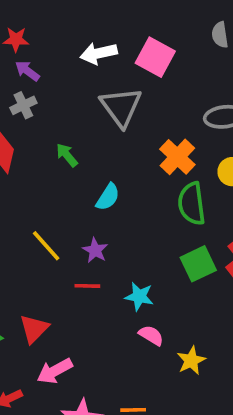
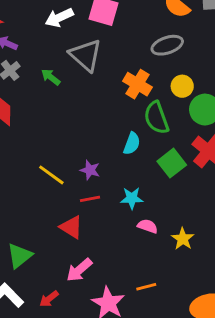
green arrow: (67, 155) -> (51, 77), moved
cyan semicircle: (108, 197) -> (132, 143), moved
red triangle: (34, 329) -> (71, 227), moved, turned -30

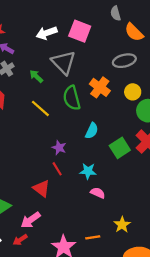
green semicircle: (156, 118) -> (72, 98), moved
yellow line: (51, 175) -> (40, 108), moved
red line: (90, 199) -> (57, 169), turned 64
yellow star: (183, 239) -> (122, 225), moved
pink arrow: (79, 270) -> (31, 220), moved

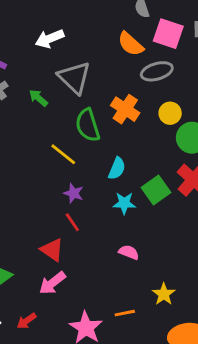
pink square: (80, 31) -> (168, 34), moved
orange semicircle: (134, 32) -> (131, 44), moved
yellow line: (40, 108) -> (63, 154), moved
cyan star: (88, 171) -> (124, 203), moved
pink arrow: (31, 220) -> (52, 283), moved

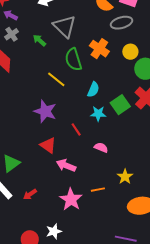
purple star: (74, 193) -> (45, 111), moved, size x1.6
red line: (72, 222) -> (76, 129), moved
pink arrow: (52, 283) -> (66, 165), moved, turned 60

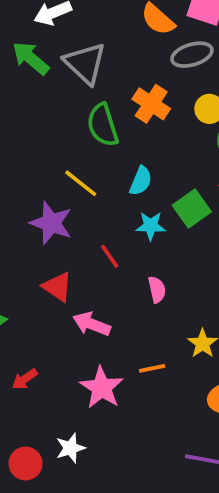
green arrow: (39, 40) -> (31, 58), moved, size x1.5
yellow line: (56, 79) -> (81, 183), moved
pink semicircle: (101, 148) -> (157, 290), turned 56

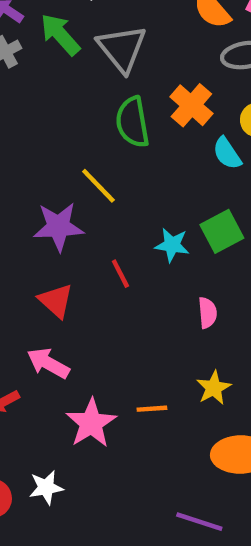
cyan semicircle: (141, 181) -> (227, 153), moved, turned 116
purple star: (51, 223) -> (58, 227), turned -30
pink semicircle: (157, 290) -> (207, 313), moved
pink arrow: (92, 324) -> (48, 363), moved

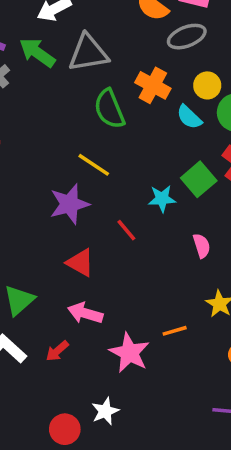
gray triangle: (122, 49) -> (88, 53), turned -48

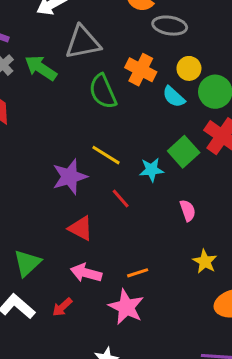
gray ellipse: (187, 37) -> (170, 26), turned 32
green arrow: (37, 53) -> (41, 68), moved
yellow line: (94, 165) -> (106, 155), moved
orange line: (175, 331) -> (138, 273), moved

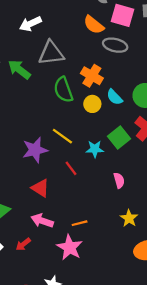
yellow circle: (189, 68) -> (92, 104), moved

